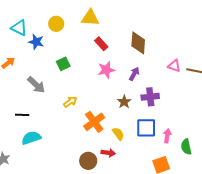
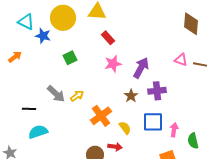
yellow circle: (56, 24) -> (63, 18), size x1.6
brown diamond: (138, 43) -> (191, 24), moved
purple arrow: (134, 74) -> (141, 68), size x1.5
gray arrow: (36, 85) -> (56, 94), moved

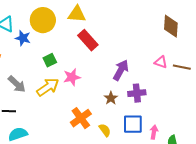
red rectangle: (108, 38) -> (88, 40), size x1.5
pink star: (113, 64) -> (72, 77), moved
gray arrow: (56, 94) -> (17, 84), moved
yellow arrow: (77, 96) -> (48, 87), moved, size x1.6

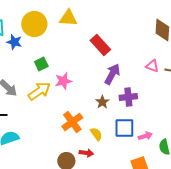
red rectangle: (88, 40) -> (100, 45), moved
pink arrow: (154, 132) -> (145, 136), turned 64

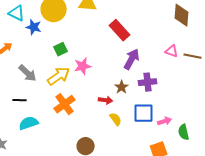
orange cross: (72, 122) -> (65, 104), moved
red arrow: (86, 153) -> (106, 100), moved

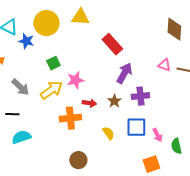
red arrow: (106, 100) -> (89, 103), moved
orange cross: (65, 104) -> (70, 118), moved, turned 30
pink arrow: (165, 121) -> (157, 135), turned 80

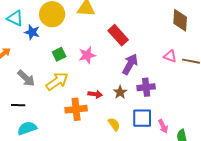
pink star: (75, 80) -> (87, 55), moved

